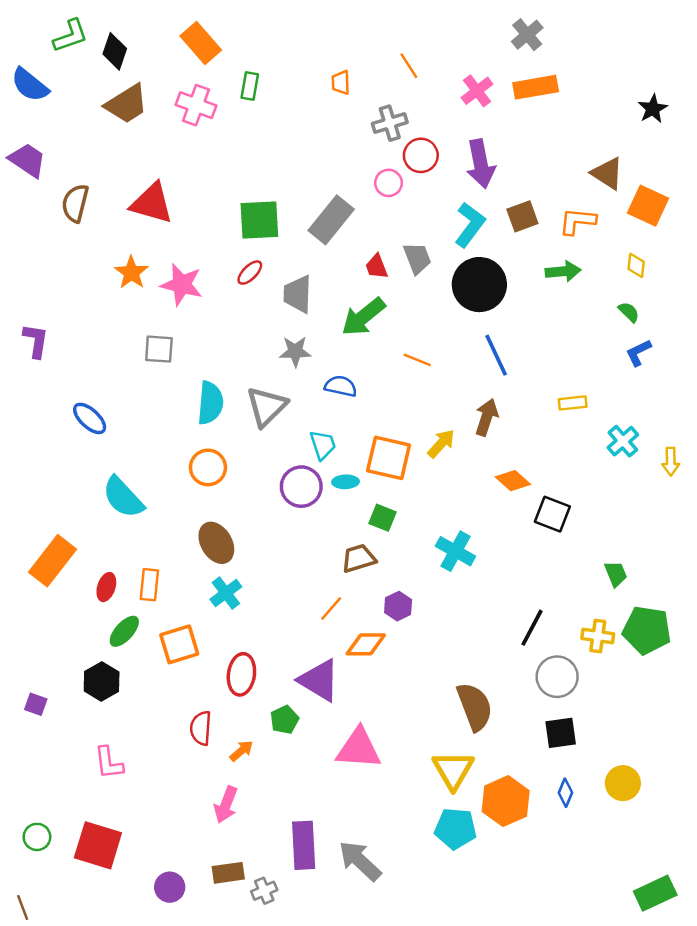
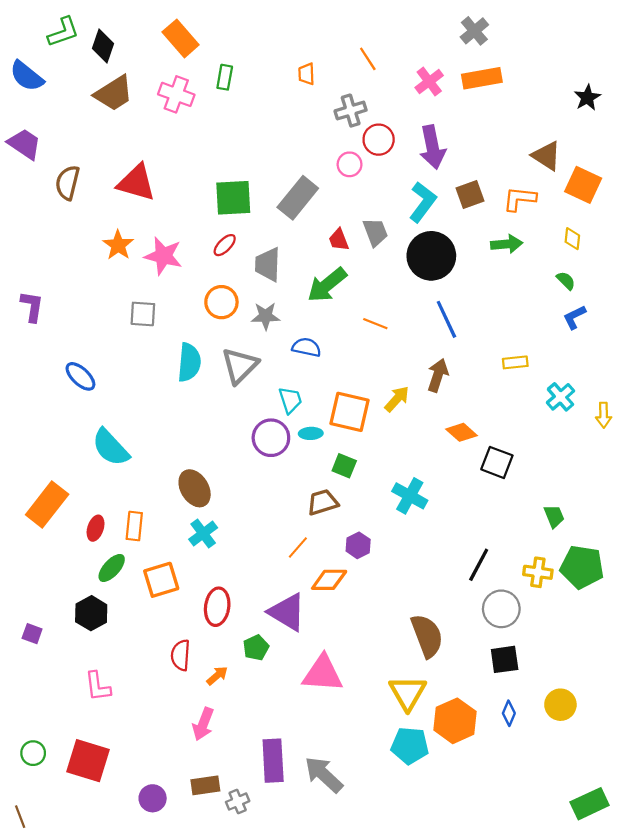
orange circle: (208, 467) -> (221, 302), moved

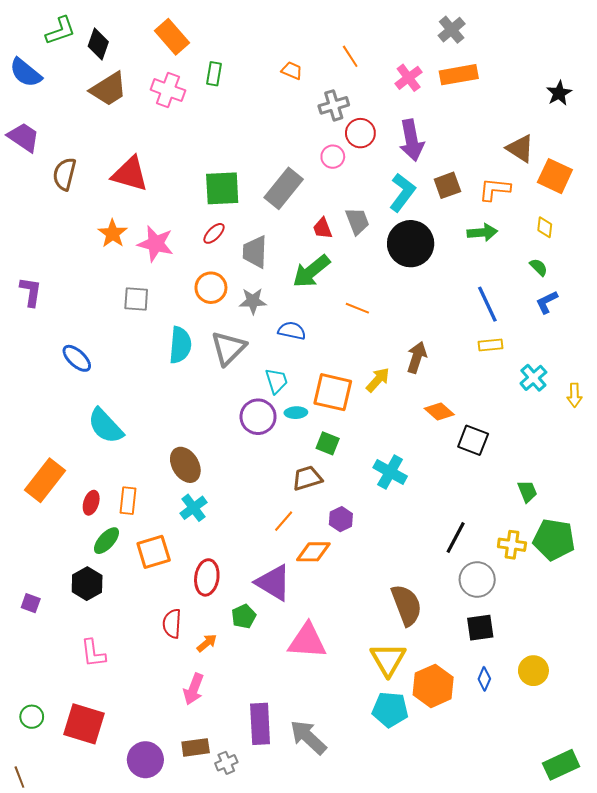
orange trapezoid: (306, 74) -> (292, 71), turned 115
blue line: (446, 319) -> (487, 304), moved
purple circle: (153, 798) -> (145, 760), size x1.4

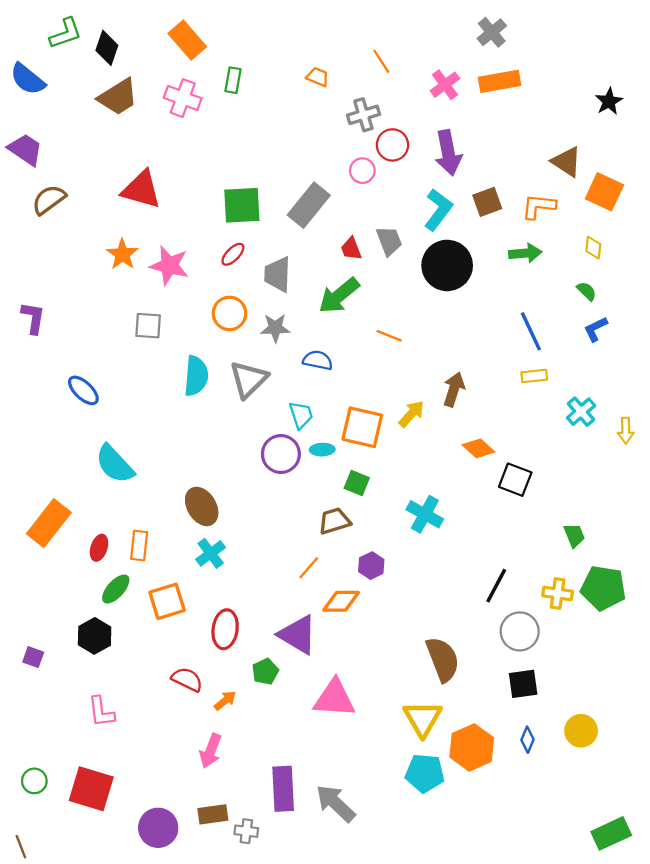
brown semicircle: (65, 174) -> (49, 200), moved, turned 40
red semicircle: (172, 624) -> (187, 679), turned 112
gray cross: (226, 763) -> (246, 831), turned 30

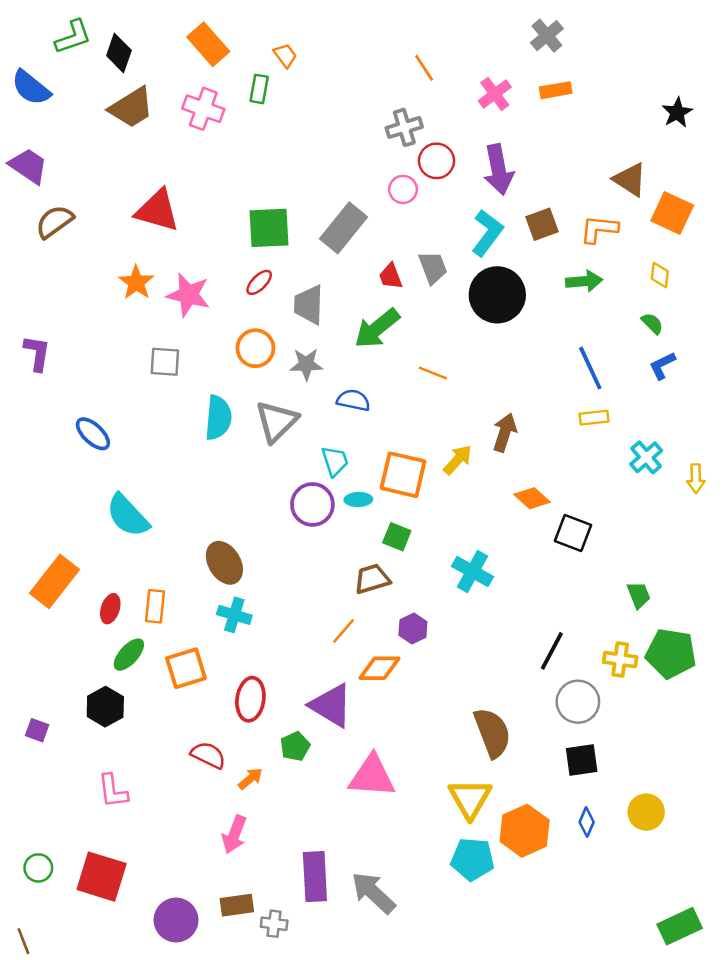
orange trapezoid: (318, 77) -> (285, 55), moved, turned 30
orange rectangle: (500, 81) -> (556, 90), size x0.7
cyan cross: (211, 553) -> (234, 615), turned -36

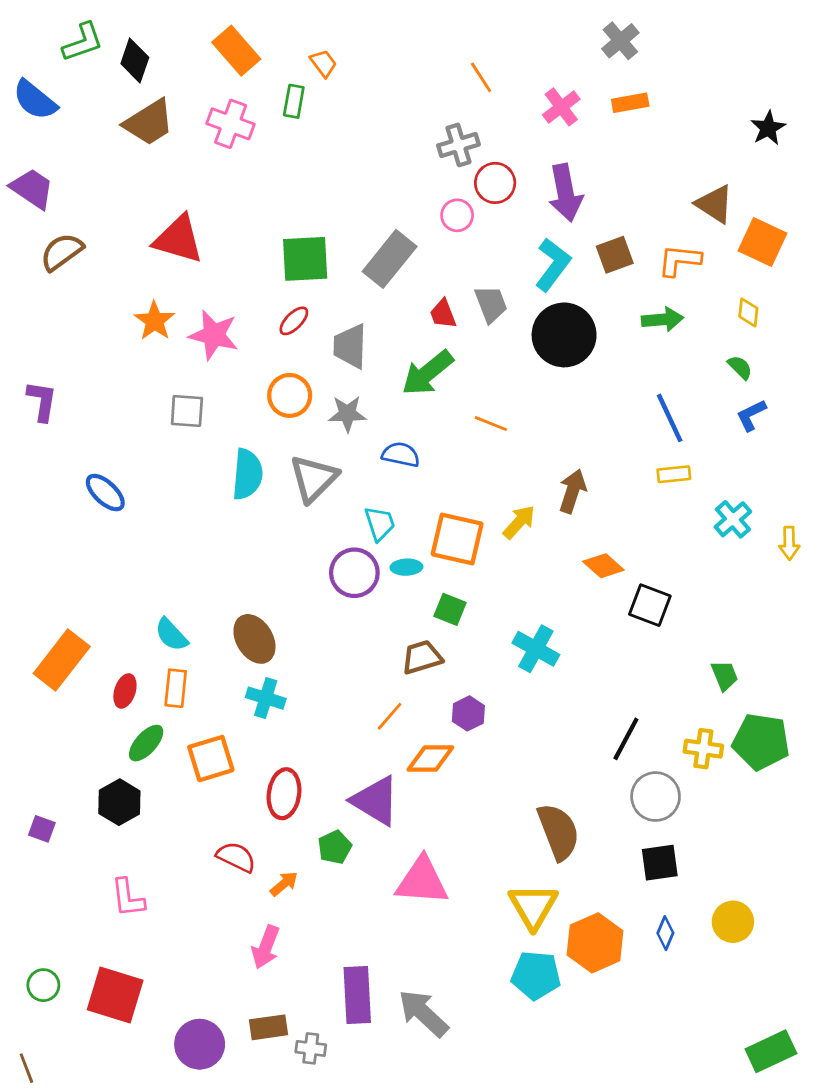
cyan semicircle: (128, 516) -> (171, 635), moved, size x0.7

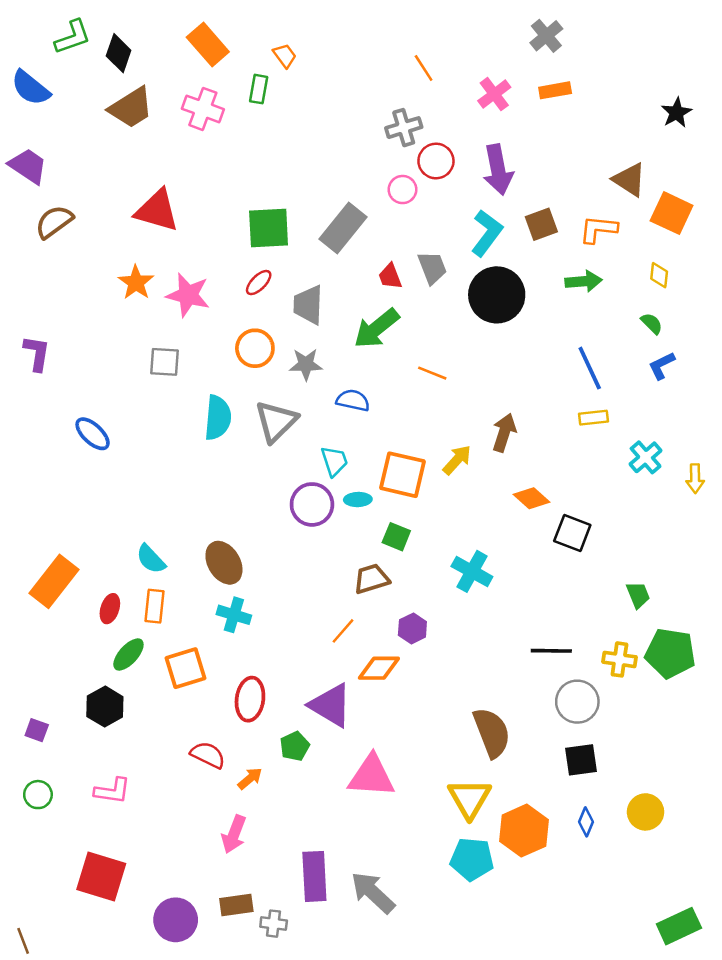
black line: (626, 739) -> (551, 651), turned 63
pink L-shape: (128, 898) -> (112, 791), turned -75
green circle: (43, 985) -> (38, 795), moved

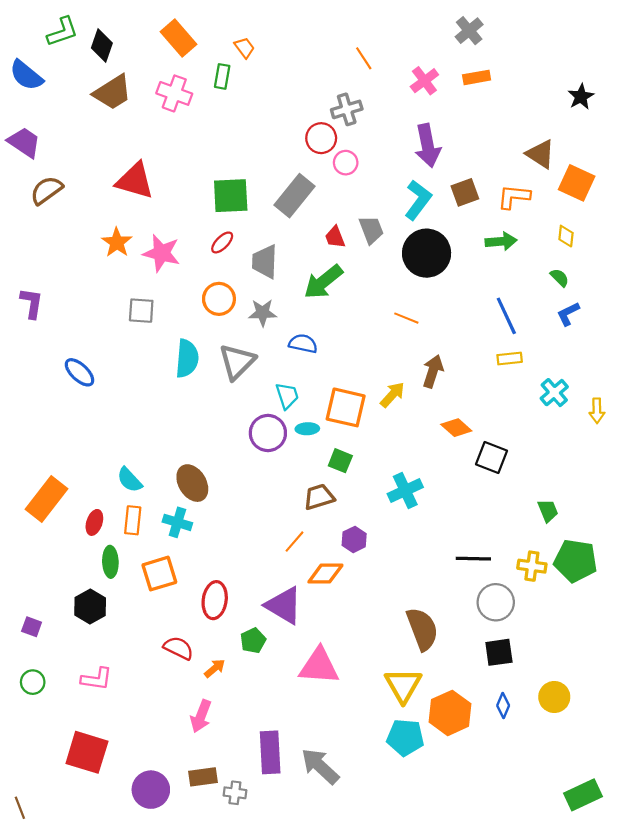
red circle: (436, 161) -> (321, 138), moved
orange line: (432, 373) -> (406, 318), moved
cyan cross: (472, 571) -> (405, 490), turned 36
cyan cross: (234, 615) -> (177, 522), moved
green ellipse: (128, 654) -> (110, 562), turned -44

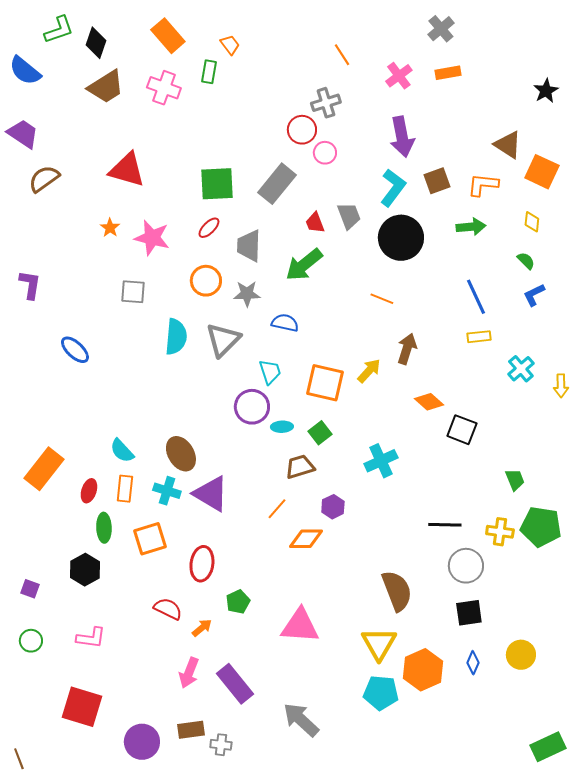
orange star: (117, 242) -> (110, 228), size x0.7
cyan ellipse: (307, 429) -> (282, 427), moved
green square: (340, 461) -> (320, 433), turned 30
purple triangle: (284, 605) -> (211, 494), moved
purple rectangle: (270, 752) -> (235, 684), moved, turned -36

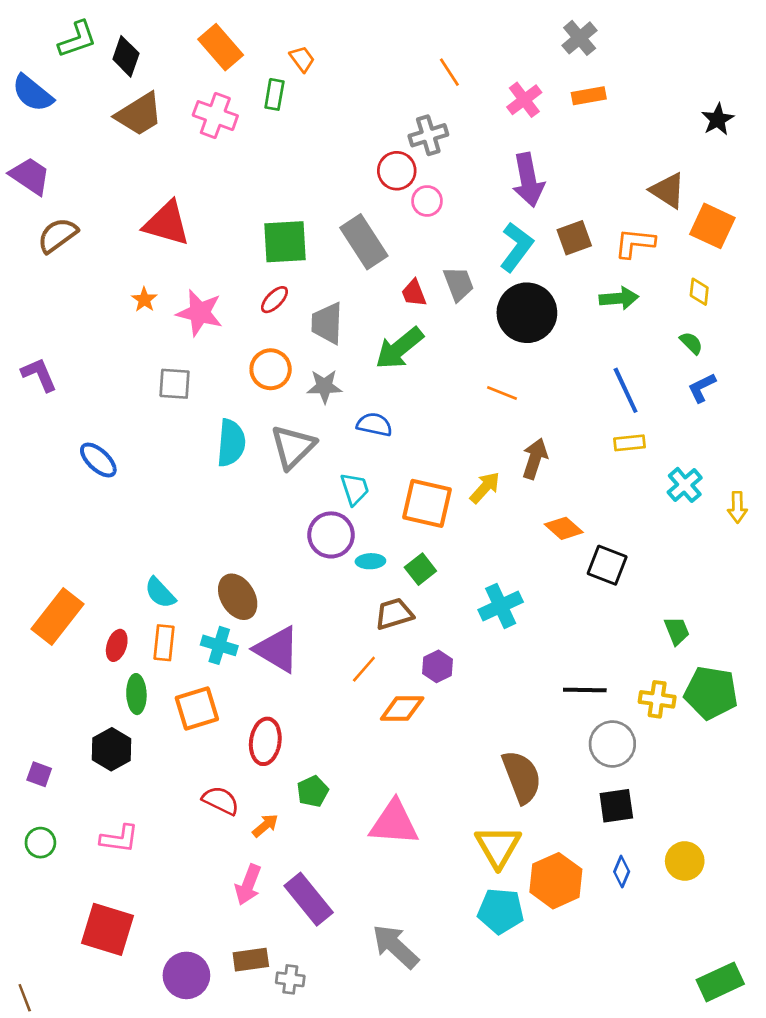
gray rectangle: (277, 184) -> (364, 242), turned -72
purple L-shape: (30, 285) -> (39, 375), turned -32

